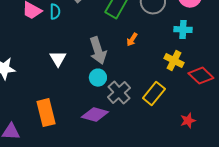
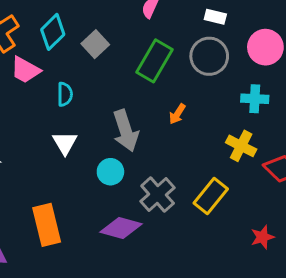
cyan semicircle: (55, 12) -> (65, 94), moved
cyan circle: (98, 78) -> (110, 172), moved

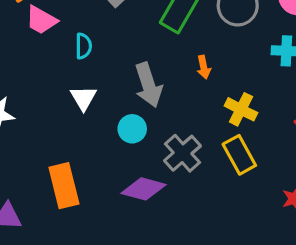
orange arrow: (177, 114) -> (204, 67), turned -45
yellow cross: (241, 146) -> (241, 109), moved
yellow rectangle: (211, 196) -> (239, 155), turned -68

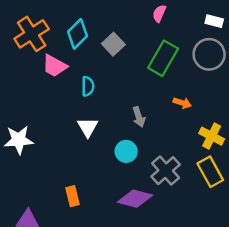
orange arrow: (204, 67) -> (182, 103), turned -60
gray arrow: (148, 85) -> (139, 117), size x0.6
orange rectangle: (64, 186) -> (72, 196), size x0.6

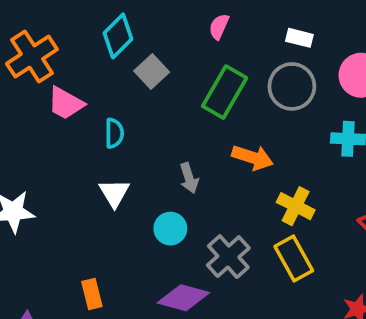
cyan diamond: (78, 34) -> (118, 36), moved
orange arrow: (182, 103) -> (253, 157), size x1.5

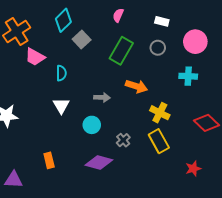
gray circle: (292, 86) -> (158, 48), size x0.6
gray arrow: (189, 178) -> (102, 97), turned -70
gray cross: (228, 257) -> (123, 140), size x0.6

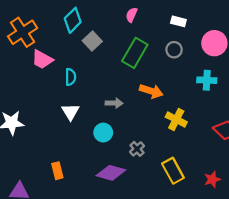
yellow rectangle: (159, 141) -> (173, 171), moved

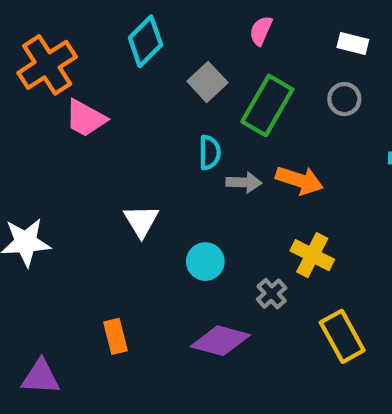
gray square: (92, 41) -> (207, 82), moved
cyan semicircle: (71, 77) -> (210, 152), moved
gray arrow: (114, 103) -> (244, 182), moved
yellow cross: (176, 119) -> (312, 255), moved

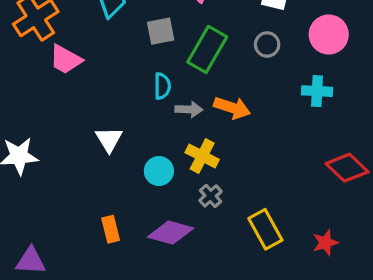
gray square: (207, 82) -> (161, 31), turned 32
yellow cross: (312, 255) -> (202, 156), moved
orange rectangle: (116, 336) -> (111, 229), moved

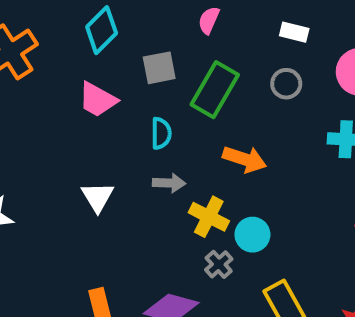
pink trapezoid: (66, 59) -> (98, 100), moved
gray arrow: (189, 109) -> (169, 183), moved
cyan circle: (159, 171) -> (252, 235), moved

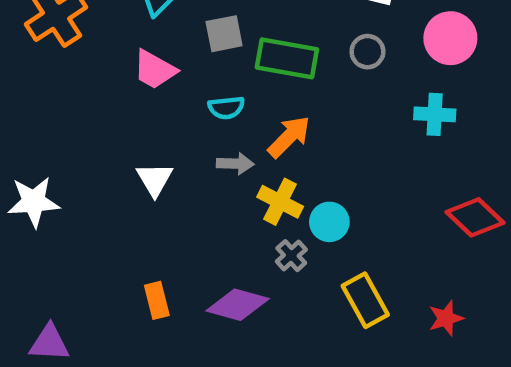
green rectangle: (215, 90) -> (287, 58), turned 70
cyan semicircle: (161, 133) -> (226, 108), turned 84
orange arrow: (245, 159) -> (289, 137), moved, turned -63

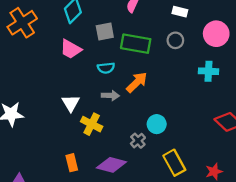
yellow cross: (280, 202) -> (92, 124), moved

